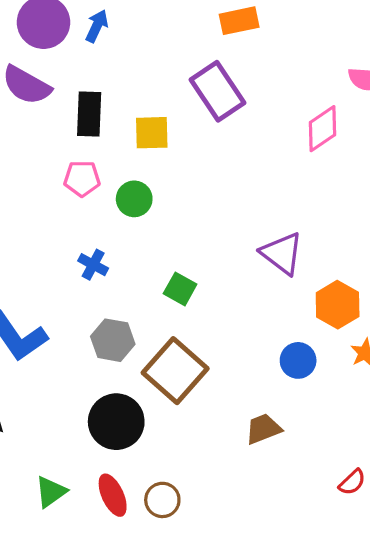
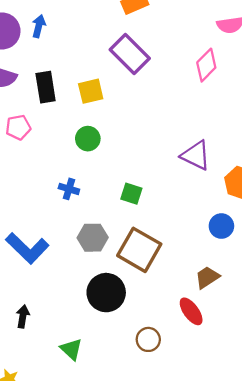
pink pentagon: (82, 179) -> (18, 127), moved
green triangle: (51, 492) -> (71, 349), turned -30
red ellipse: (113, 495) -> (191, 311), moved

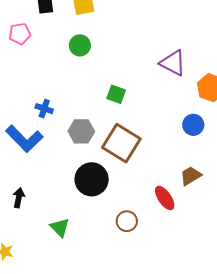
blue cross: (69, 189) -> (44, 109), moved
brown trapezoid: (207, 277) -> (191, 176), moved

